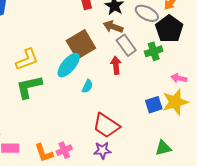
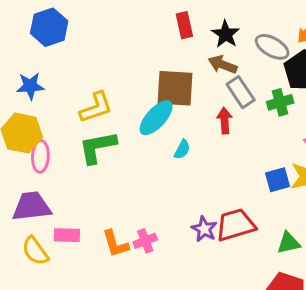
brown square: (81, 44) -> (175, 88), turned 32
red trapezoid: (106, 126) -> (236, 225), moved, turned 128
purple star: (102, 150) -> (204, 229), moved, turned 30

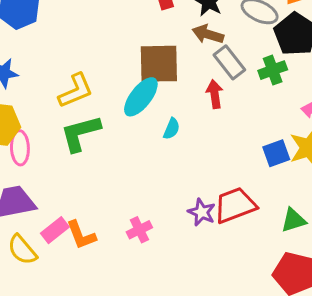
pink rectangle: (67, 235) -> (55, 230), turned -35
orange L-shape: (115, 244) -> (81, 235), moved

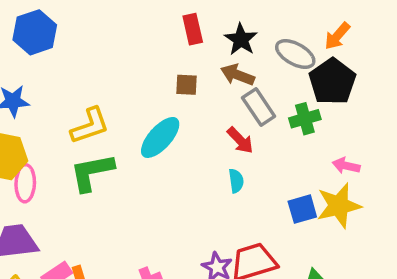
brown square: (159, 64) -> (186, 85), moved, size x0.5
red arrow: (215, 94) -> (240, 140), turned 140
cyan semicircle: (172, 129) -> (236, 181), moved, turned -35

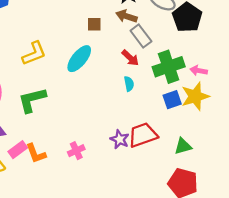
green cross: (305, 119) -> (169, 67), moved, size x1.6
green L-shape: (92, 172) -> (32, 100), moved

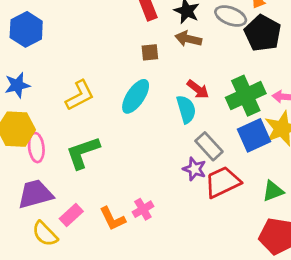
gray rectangle: (141, 36) -> (209, 146), moved
cyan semicircle: (129, 84) -> (186, 109), moved, size x1.5
blue square: (172, 100) -> (254, 135), size x1.4
purple star: (120, 139) -> (195, 169), moved
orange L-shape: (36, 153) -> (113, 219), moved

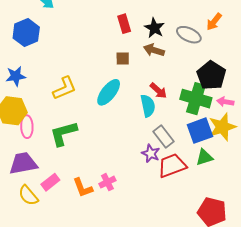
black pentagon: (263, 33) -> (211, 75), moved
green cross: (246, 96) -> (196, 99), turned 36
green triangle: (273, 191) -> (204, 157), moved

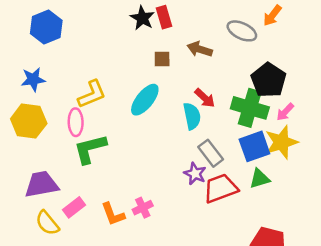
black star: (154, 28) -> (142, 18), moved
pink arrow: (225, 102) -> (285, 112), turned -56
pink ellipse: (27, 127) -> (76, 122), moved

